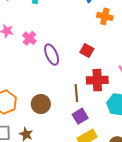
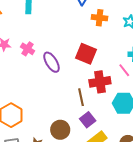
red square: (87, 50) -> (86, 54), size x1.5
brown circle: (41, 104) -> (60, 130), moved

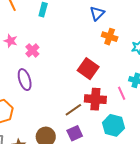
purple ellipse: (51, 62) -> (25, 80), moved
brown line: (81, 97) -> (73, 110), turned 54

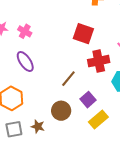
brown line: (73, 110) -> (68, 79), moved

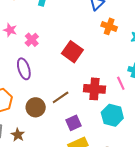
red square: (83, 34) -> (72, 52), moved
brown circle: (61, 111) -> (36, 107), moved

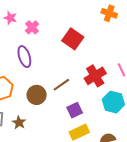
red cross: (94, 89) -> (95, 76), turned -35

